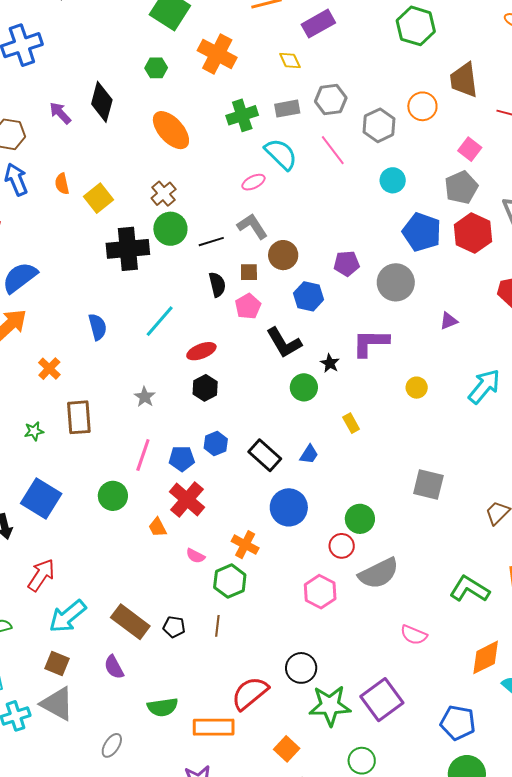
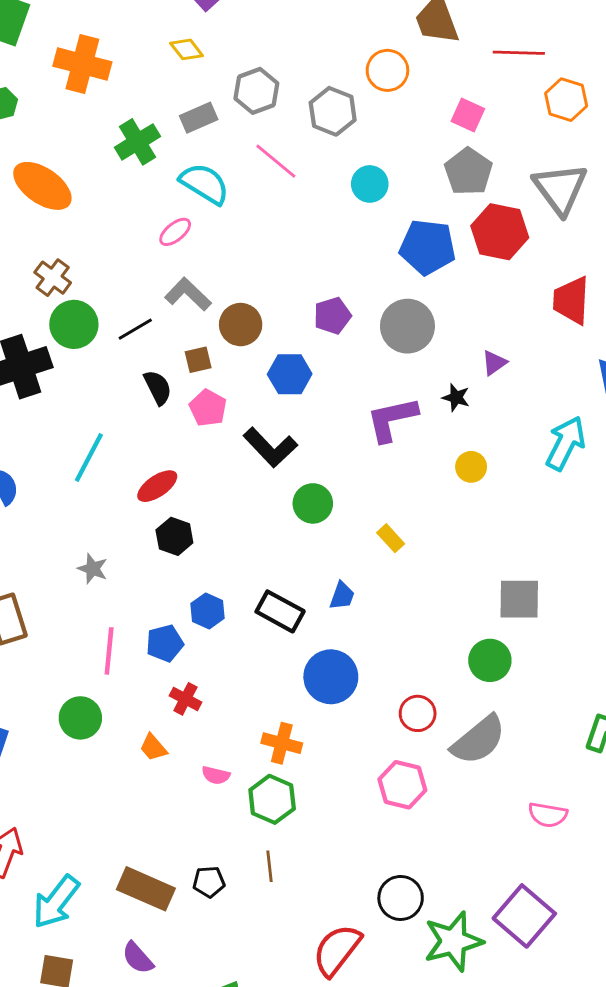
black star: (330, 363) -> (456, 397), moved
red cross: (187, 500) -> (185, 699), size x0.6
green circle: (360, 519) -> (490, 660), moved

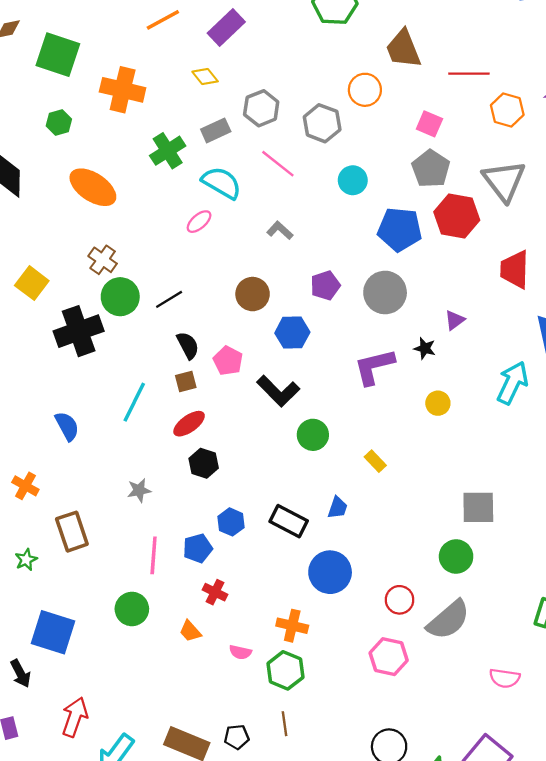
gray L-shape: (188, 294) -> (280, 230), moved, size x0.7
brown square: (198, 360) -> (186, 381), moved
gray star: (93, 569) -> (139, 490), turned -30

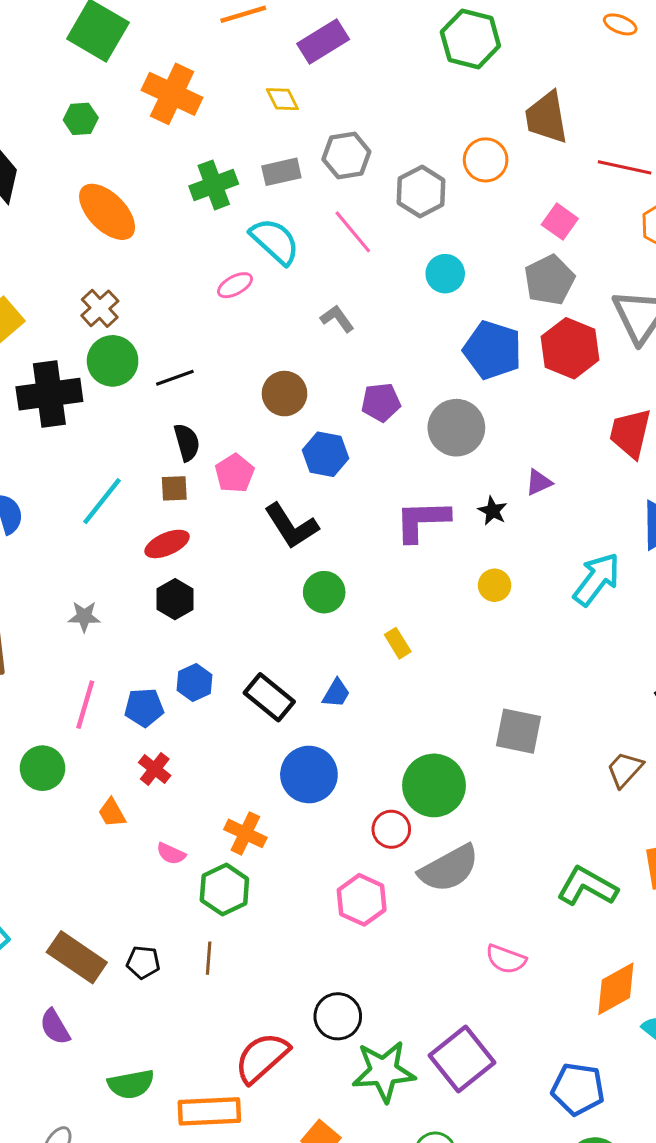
green circle: (456, 557) -> (434, 785), moved, size x1.4

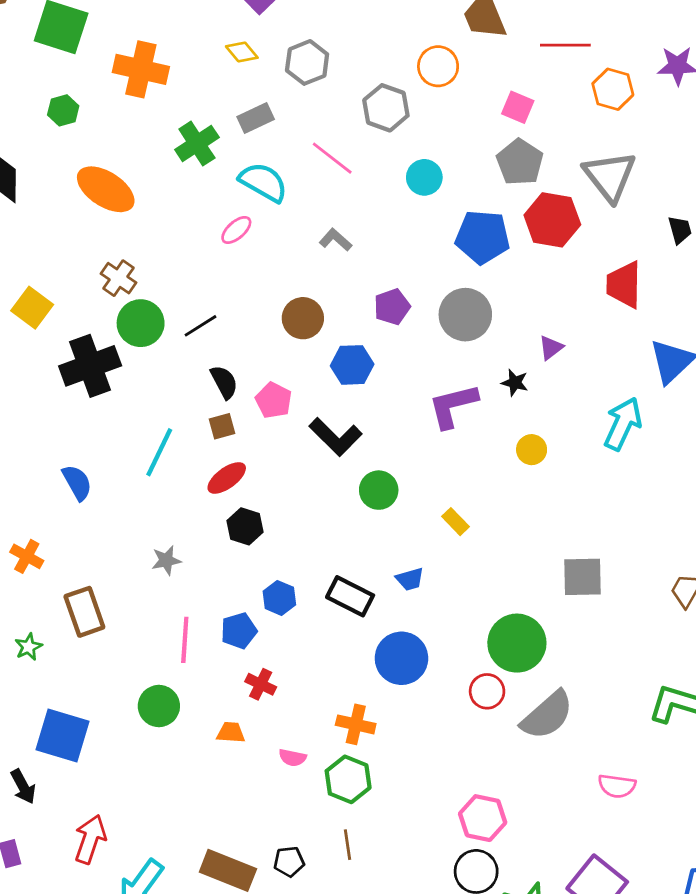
gray hexagon: (346, 156) -> (307, 62), moved
blue trapezoid: (336, 693) -> (410, 579), turned 56
orange trapezoid: (112, 813) -> (231, 732), turned 136
pink hexagon: (362, 900) -> (483, 818), moved

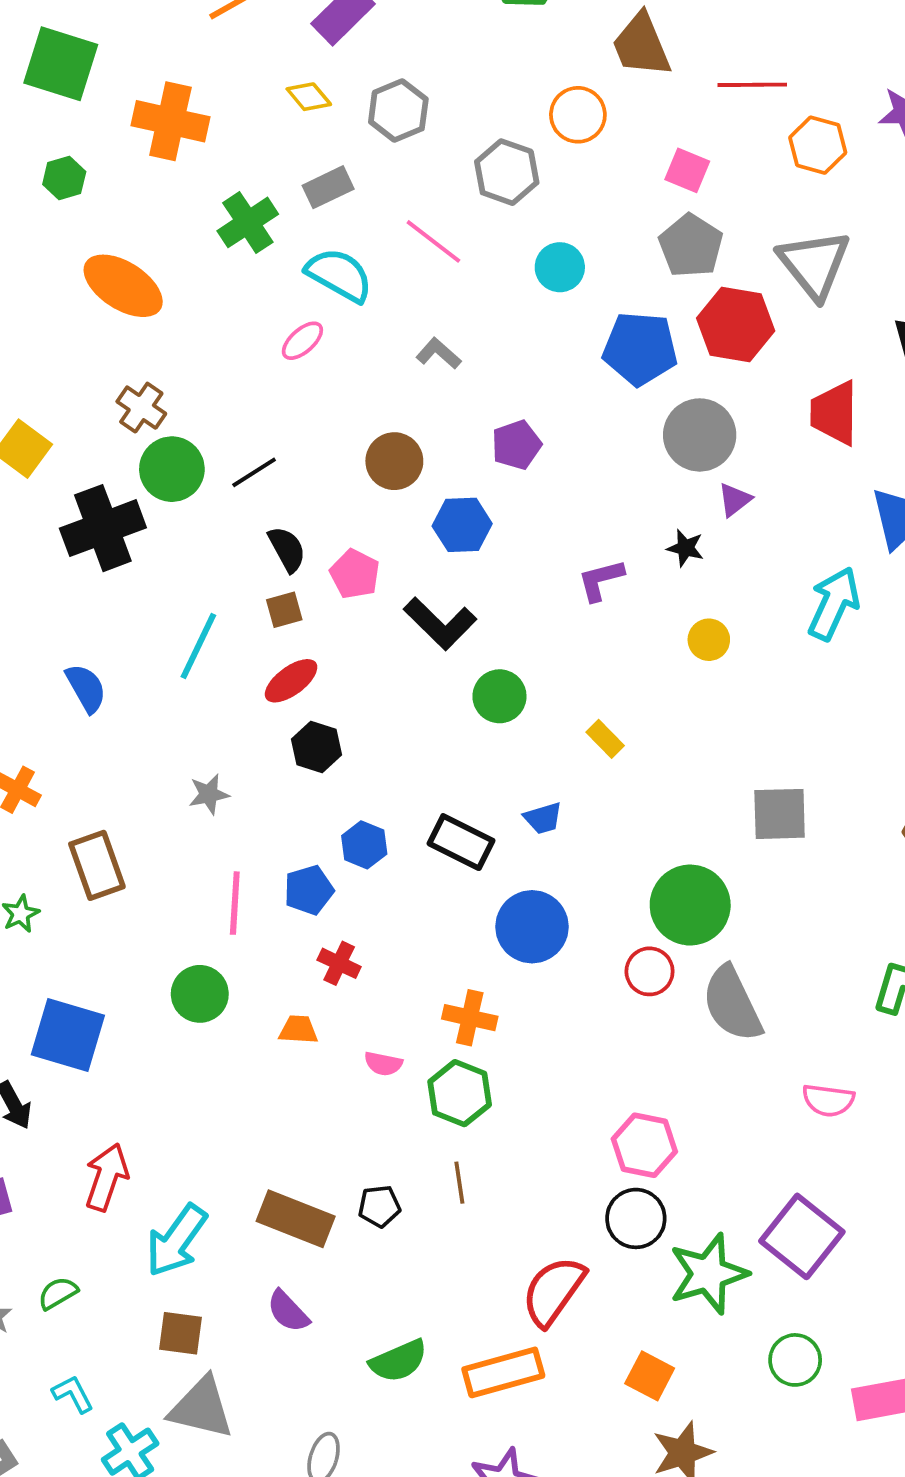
gray circle: (465, 315) -> (700, 435), moved
purple L-shape: (453, 406) -> (601, 580), size x0.7
gray semicircle: (547, 715) -> (732, 1004), turned 106

